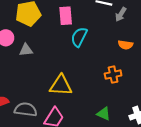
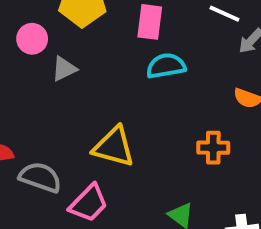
cyan semicircle: (79, 37) -> (166, 66), turned 42
gray triangle: (26, 50) -> (64, 69), turned -32

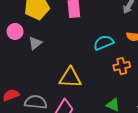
cyan semicircle: (166, 66) -> (104, 43), moved

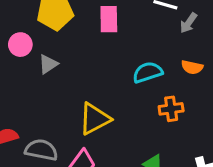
yellow triangle: (70, 78) -> (95, 119), turned -35

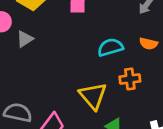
yellow triangle: (95, 119) -> (93, 96), moved, turned -44

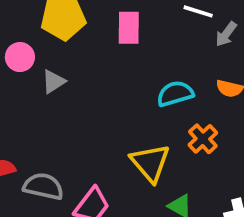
orange cross: (130, 79) -> (203, 139), turned -36

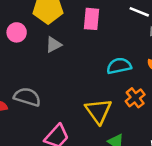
gray triangle: (53, 82) -> (54, 45), moved
gray semicircle: (43, 186) -> (27, 97), moved

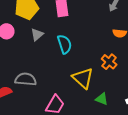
cyan semicircle: (119, 66) -> (65, 44), moved, turned 96

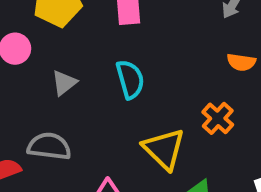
gray triangle: (37, 35) -> (64, 83), moved

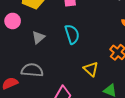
yellow triangle: (164, 149) -> (91, 69), size x0.7

